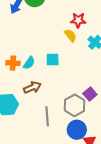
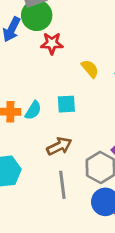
red star: (78, 20) -> (52, 43), moved
brown arrow: (32, 87) -> (59, 146), moved

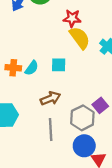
red star: (52, 43) -> (72, 18), moved
yellow semicircle: (90, 69) -> (80, 38), size x1.5

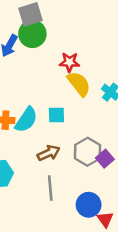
cyan semicircle: (32, 68) -> (26, 120), size x1.5
gray hexagon: (82, 118) -> (88, 152), moved

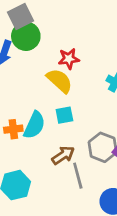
yellow semicircle: (79, 84) -> (60, 81), moved
gray line: (50, 188) -> (78, 176), moved

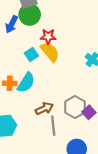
red star: (69, 59) -> (48, 37), moved
cyan square: (64, 115) -> (31, 55), moved, turned -32

